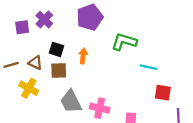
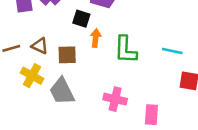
green L-shape: (124, 42) -> (125, 50), moved, turned -105
black square: (56, 49) -> (81, 19), moved
gray trapezoid: (71, 101) -> (62, 91), moved

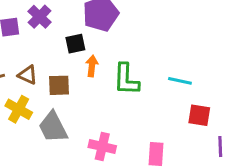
black square: (81, 19) -> (75, 44), turned -30
pink cross: (115, 99) -> (102, 147), moved

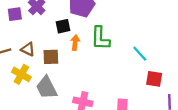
green L-shape: (126, 79) -> (100, 38), moved
cyan line: (180, 81) -> (140, 54), turned 35

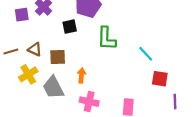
orange arrow: (75, 43) -> (82, 75), moved
yellow cross: (21, 74) -> (28, 74), turned 30

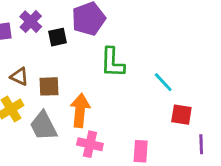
black square: (70, 27) -> (57, 37), moved
orange arrow: (82, 75) -> (80, 110), size x1.6

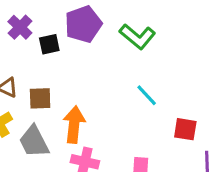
green L-shape: (112, 62) -> (137, 37), moved, turned -52
cyan line: (163, 82) -> (147, 95), moved

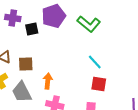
purple cross: (20, 27) -> (13, 18), turned -35
orange arrow: (74, 125) -> (48, 81), size x0.7
red square: (185, 129) -> (99, 84), moved

